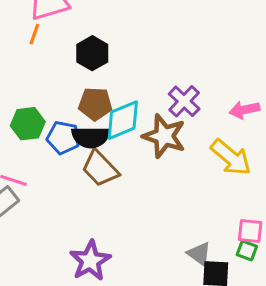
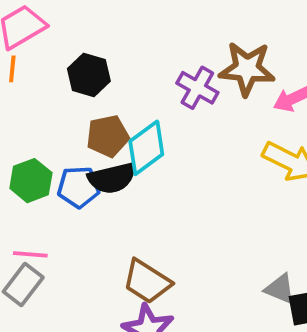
purple cross: (184, 101) -> (197, 88), moved
brown star: (164, 136) -> (247, 69), moved
brown trapezoid: (100, 168) -> (147, 282), moved

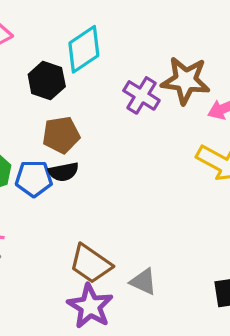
cyan diamond: (146, 148) -> (84, 49), moved
black semicircle: (112, 178) -> (64, 172), size x0.7
gray triangle: (280, 289) -> (143, 282), moved

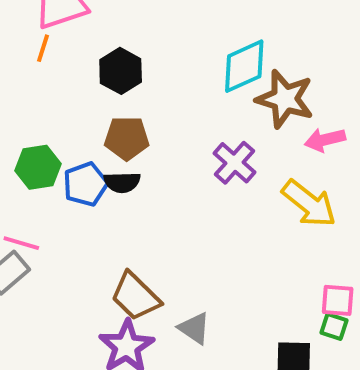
cyan diamond: (84, 49) -> (244, 66), moved
purple cross: (141, 95) -> (235, 163), moved
blue pentagon: (34, 178) -> (86, 184), turned -30

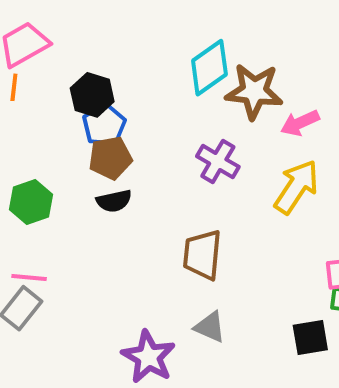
blue pentagon: (86, 184) -> (104, 125), moved
yellow arrow: (309, 204) -> (296, 187), turned -84
brown trapezoid: (136, 296) -> (202, 255), moved, turned 62

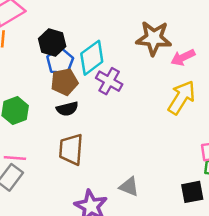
cyan diamond: (209, 68) -> (92, 58), moved
purple cross: (218, 162) -> (109, 81), moved
brown trapezoid: (202, 255) -> (71, 149), moved

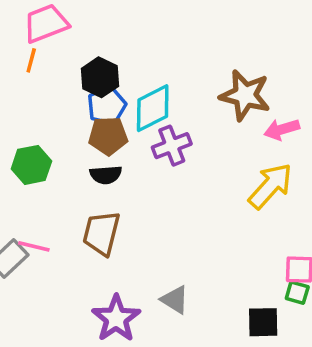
purple cross: (109, 81) -> (172, 146), turned 30
pink line: (15, 158) -> (34, 246), moved

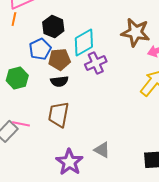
blue pentagon: (107, 106) -> (40, 49), moved

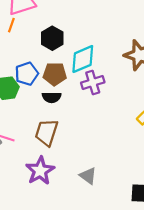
blue pentagon: (40, 49) -> (27, 74), moved
purple star: (69, 162) -> (40, 171), moved

